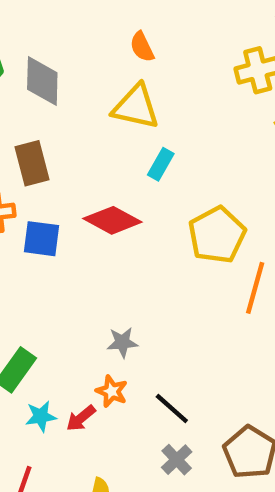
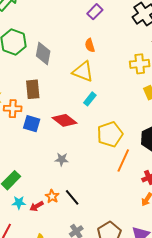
gray star: (122, 342) -> (62, 159), moved
black line: (172, 409) -> (72, 197), moved

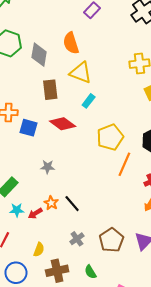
orange semicircle: (90, 45) -> (71, 43), moved, size x1.5
brown rectangle: (33, 89) -> (50, 90), moved
gray star: (62, 159) -> (48, 167), moved

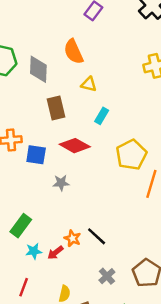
yellow triangle: (81, 73) -> (89, 84), size x0.6
gray star: (48, 167) -> (61, 183), moved

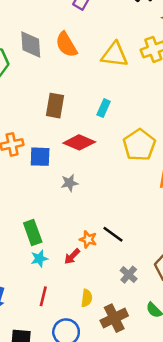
gray diamond: (38, 69) -> (31, 45), moved
yellow triangle: (89, 84) -> (114, 55), moved, size x1.6
brown rectangle: (56, 108) -> (55, 106), turned 30
green rectangle: (21, 226) -> (33, 233), turned -50
cyan star: (34, 251) -> (39, 259), moved

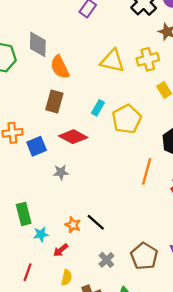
orange semicircle: (66, 45) -> (60, 67), moved
yellow pentagon: (139, 145) -> (127, 119), moved
blue square: (40, 157) -> (37, 146), turned -30
red arrow: (72, 256) -> (61, 250), moved
cyan star: (39, 259) -> (41, 234), moved

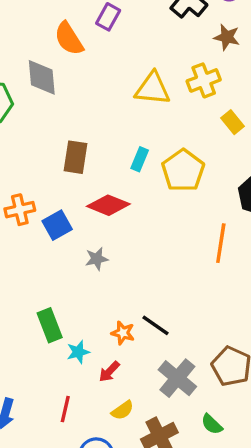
orange semicircle: (60, 67) -> (69, 39), moved
gray cross: (106, 260) -> (177, 378), size x1.6
yellow semicircle: (67, 278) -> (123, 410), turned 49

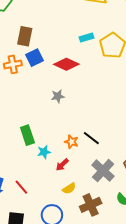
brown rectangle: (75, 157) -> (25, 36), moved
cyan rectangle: (140, 159) -> (87, 37), turned 48
blue square: (57, 225) -> (35, 58), moved
red line: (65, 409) -> (21, 187), moved, turned -56

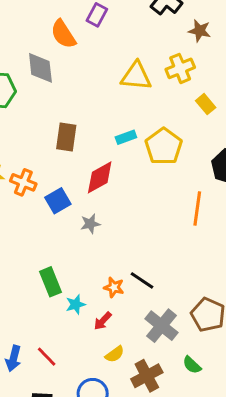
brown rectangle: (25, 36) -> (66, 137), moved
blue square: (35, 58) -> (58, 201), moved
orange cross: (13, 64) -> (23, 182), turned 36
red diamond: (66, 64) -> (100, 177), turned -50

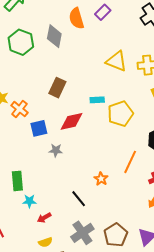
orange star: (114, 287) -> (101, 179), moved

